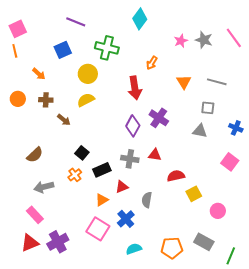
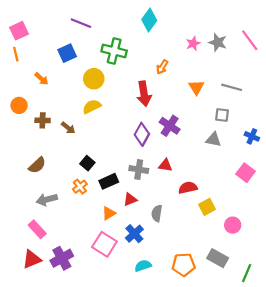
brown cross: (46, 100) -> (43, 120), moved

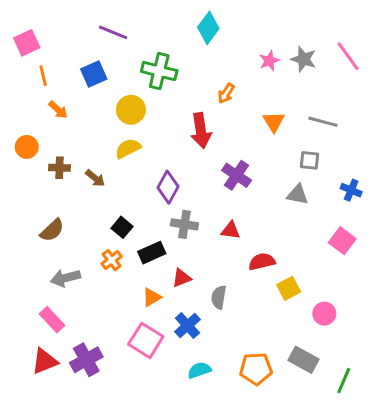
orange line: (16, 54) -> (43, 76), moved
purple diamond: (142, 134) -> (168, 187), moved
gray cross: (139, 170) -> (184, 224), moved

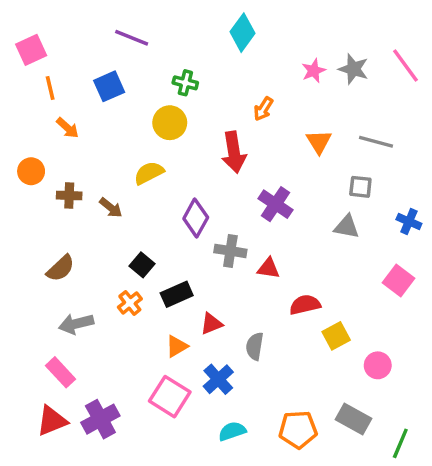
green cross: (159, 71) -> (185, 83), size x0.6
yellow circle: (131, 110) -> (170, 123), moved
gray cross: (184, 224) -> (230, 251), moved

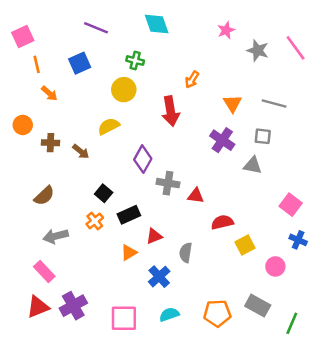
cyan diamond: (243, 33) -> (157, 24), moved, turned -56
pink star: (314, 71) -> (226, 30), moved
purple cross: (275, 204) -> (222, 140), moved
blue cross: (409, 221) -> (298, 240), moved
pink square: (170, 397) -> (124, 318), moved, turned -32

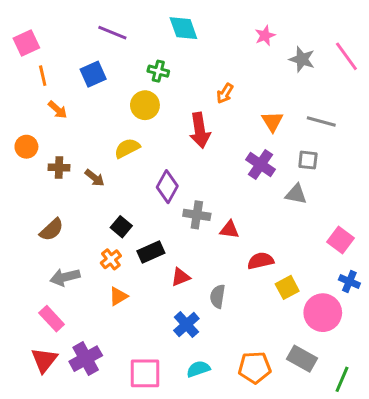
orange triangle: (129, 253) -> (118, 296), moved
pink circle: (275, 266) -> (323, 313), size x1.6
red triangle: (38, 307) -> (44, 360), turned -30

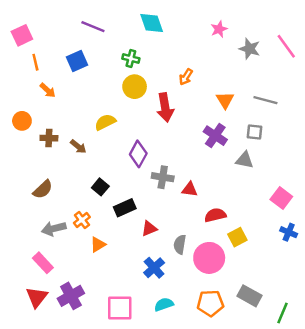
yellow circle: (145, 105) -> (135, 87), moved
orange cross: (111, 259) -> (82, 220), moved
pink circle: (323, 313) -> (209, 258), moved

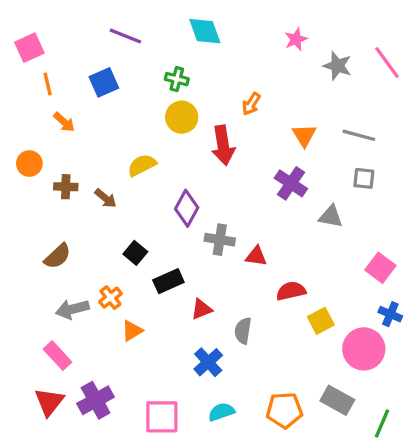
gray square: (254, 132) -> (364, 178), moved
pink circle: (209, 258) -> (364, 349), moved

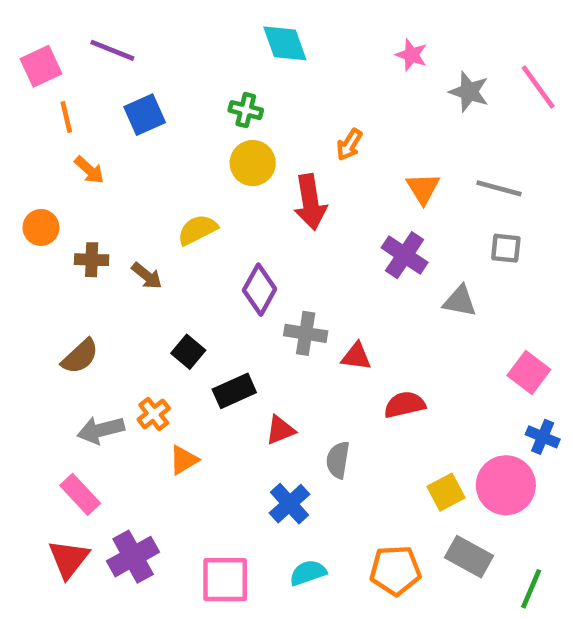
purple line: (125, 36) -> (112, 50), moved
pink star: (296, 39) -> (411, 55), turned -30
yellow square: (321, 321) -> (446, 492), moved

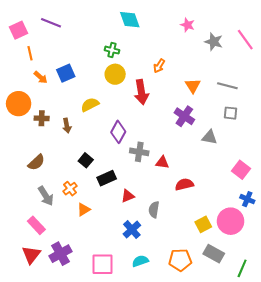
blue square: (145, 115) -> (66, 73), moved
orange circle: (41, 227) -> (19, 104), size x1.5
brown arrow: (147, 276) -> (67, 126), turned 40
gray arrow: (101, 430) -> (46, 196), turned -108

